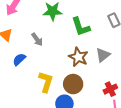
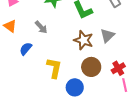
brown circle: (73, 84) -> (91, 67), moved

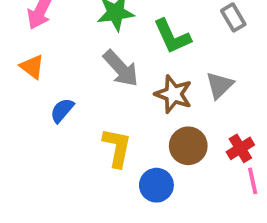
gray arrow: (41, 27) -> (121, 68), moved, size x1.5

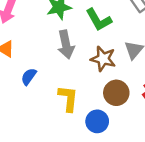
gray arrow: (121, 68) -> (66, 45), turned 36

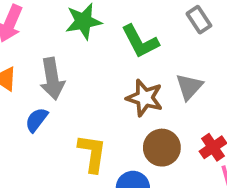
gray arrow: (66, 45) -> (52, 79), moved

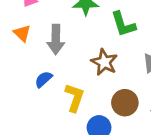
brown star: (145, 98) -> (104, 62), moved
blue semicircle: (37, 120) -> (44, 79), moved

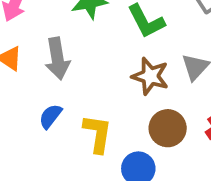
brown star: (104, 62) -> (150, 76), moved

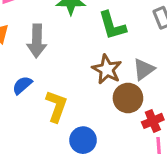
brown circle: (168, 128) -> (128, 98), moved

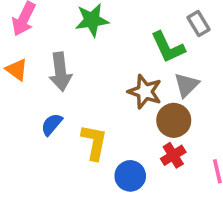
green L-shape: (112, 26) -> (168, 47), moved
red cross: (153, 121) -> (173, 155), moved

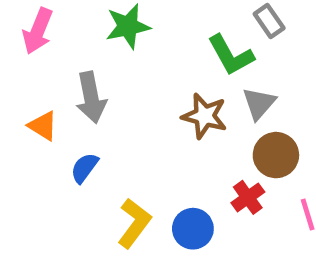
orange triangle: (17, 70) -> (43, 126), moved
brown circle: (174, 120) -> (276, 155), moved
yellow L-shape: (94, 142) -> (134, 223), moved, turned 30

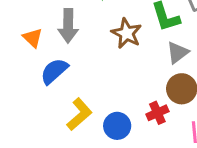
brown star: (205, 116) -> (127, 33), moved
blue semicircle: (84, 168) -> (54, 71), size x1.4

